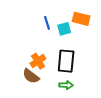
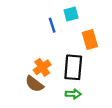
orange rectangle: (81, 19) -> (90, 40), moved, turned 60
cyan square: (64, 29) -> (71, 14), moved

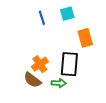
blue line: (52, 25) -> (42, 18), moved
green arrow: (73, 94) -> (59, 83), moved

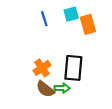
orange rectangle: (85, 38) -> (88, 24), moved
brown semicircle: (32, 80) -> (45, 89), moved

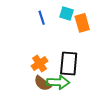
cyan square: (71, 14) -> (67, 13), turned 32
green arrow: (62, 88) -> (58, 82), size x1.5

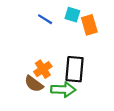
blue line: (42, 18) -> (45, 19), turned -40
brown semicircle: (43, 83) -> (34, 84), moved

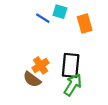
cyan square: (72, 15) -> (60, 12), moved
green arrow: (63, 90) -> (73, 85), moved, turned -60

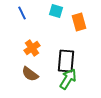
blue line: (43, 18) -> (22, 13), moved, turned 32
orange cross: (41, 65) -> (32, 48), moved

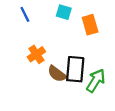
brown semicircle: (30, 74) -> (57, 74), moved
green arrow: (68, 79) -> (96, 81), moved

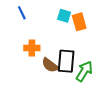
cyan square: (64, 12) -> (64, 16), moved
orange cross: (36, 54) -> (32, 48), turned 35

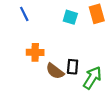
orange rectangle: (79, 22) -> (97, 14), moved
black rectangle: (66, 61) -> (73, 67), size x0.6

